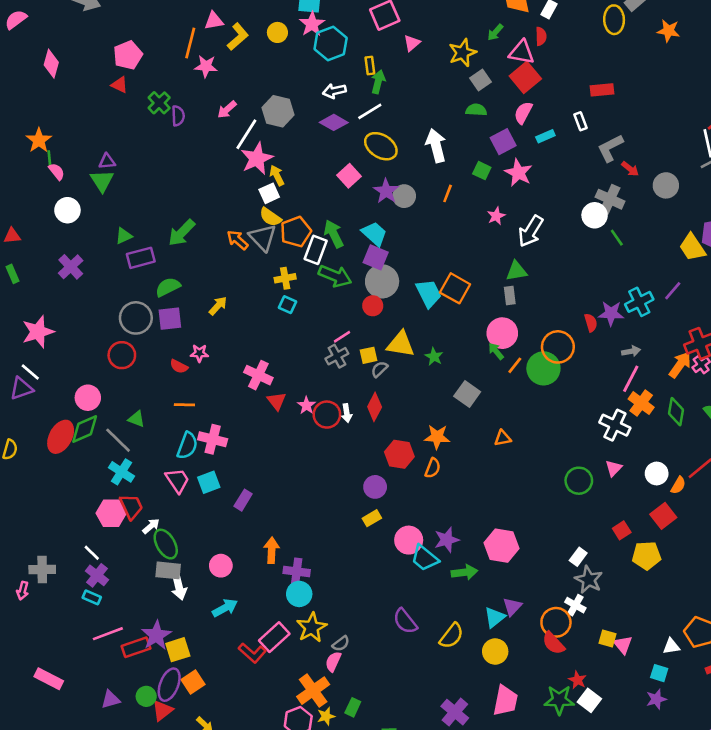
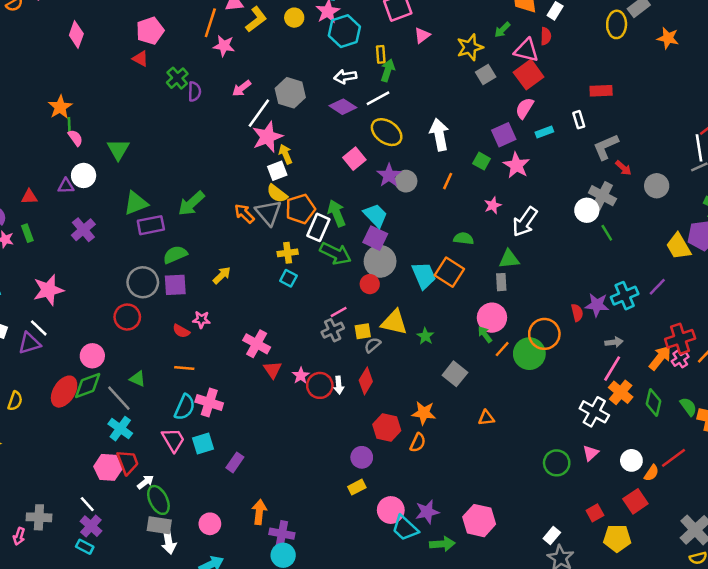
green semicircle: (476, 110) -> (464, 238), moved
purple triangle: (107, 161) -> (66, 186), moved
green triangle: (124, 236) -> (136, 203), size x1.5

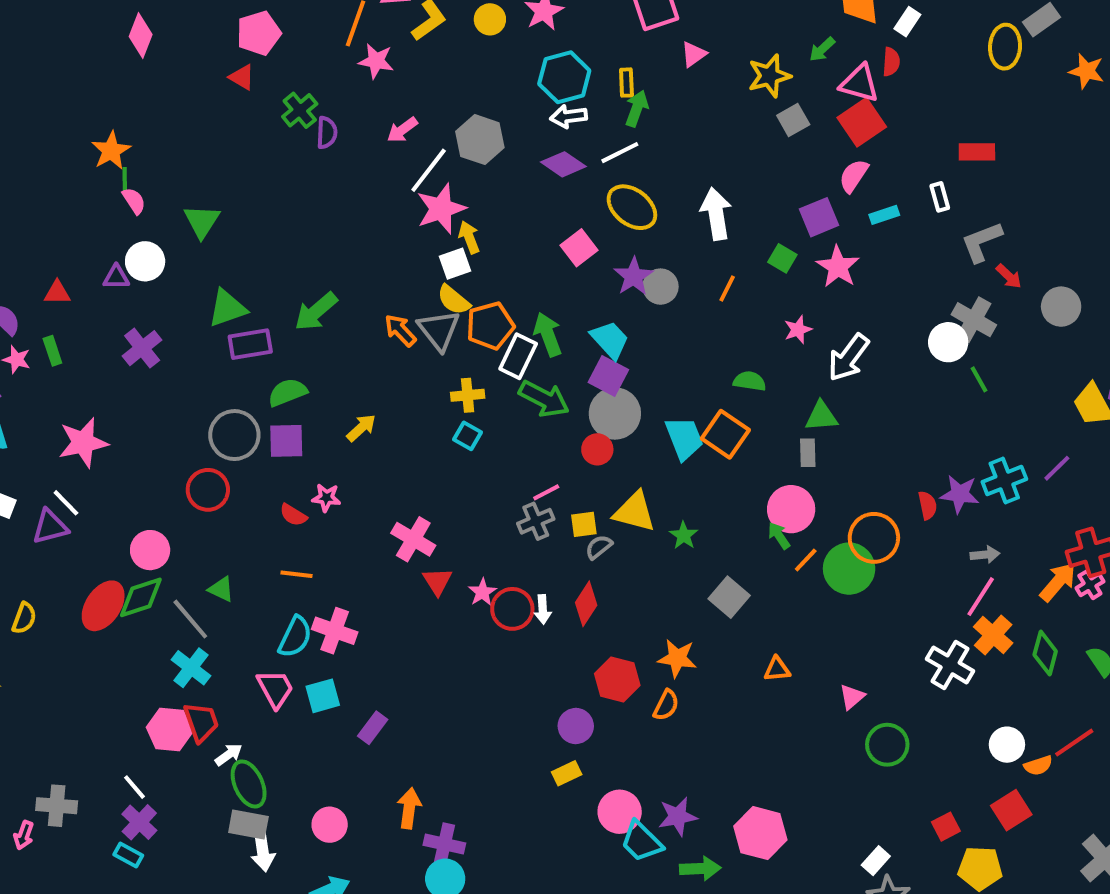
cyan hexagon: (344, 31) -> (564, 77), moved
pink triangle: (591, 453) -> (852, 697), moved
orange semicircle: (651, 473) -> (1038, 766), turned 36

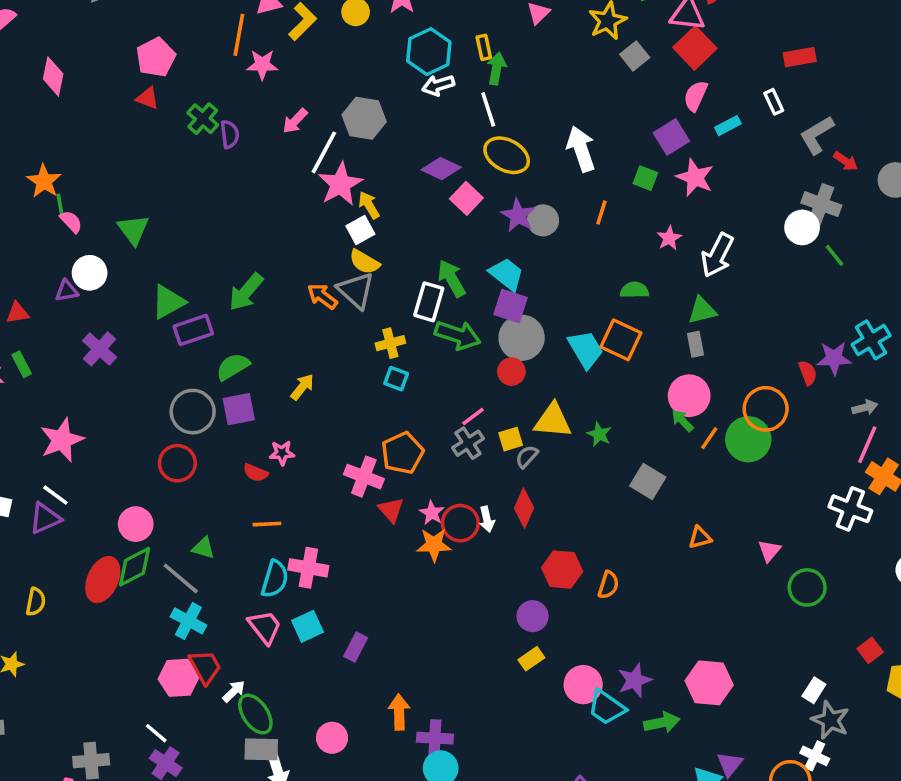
white line: (620, 153) -> (488, 109), turned -72
purple diamond: (563, 164) -> (441, 169), moved
orange pentagon: (490, 326) -> (403, 453), moved
orange star: (677, 658) -> (434, 545), moved

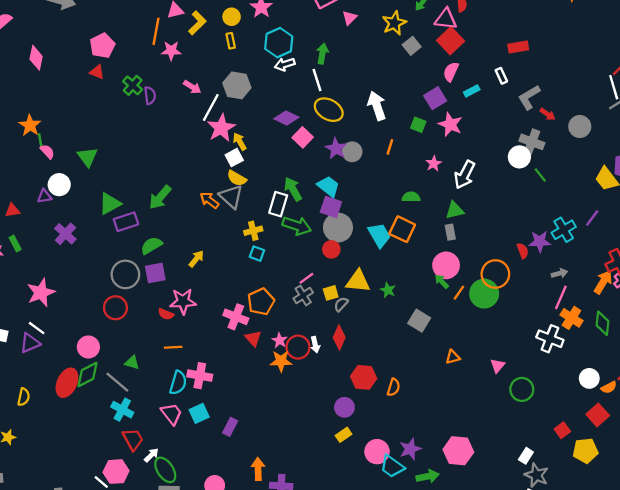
yellow rectangle: (484, 47) -> (231, 41), moved
pink arrow: (295, 121) -> (192, 87), turned -102
pink star: (282, 453) -> (183, 301), size x1.6
pink hexagon: (179, 678) -> (116, 472), moved

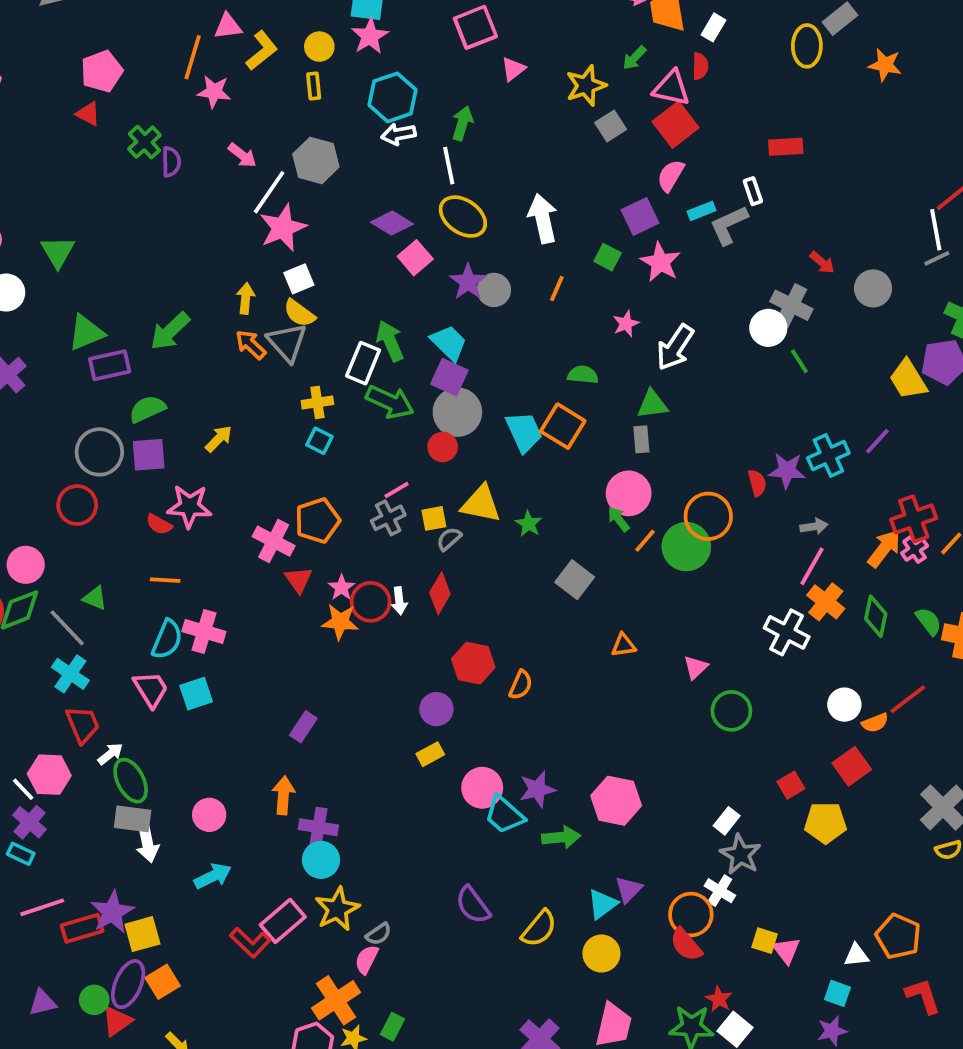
gray L-shape: (529, 97) -> (729, 225), moved
yellow arrow: (240, 142) -> (246, 298), moved, turned 30
purple rectangle: (230, 427) -> (303, 727), moved

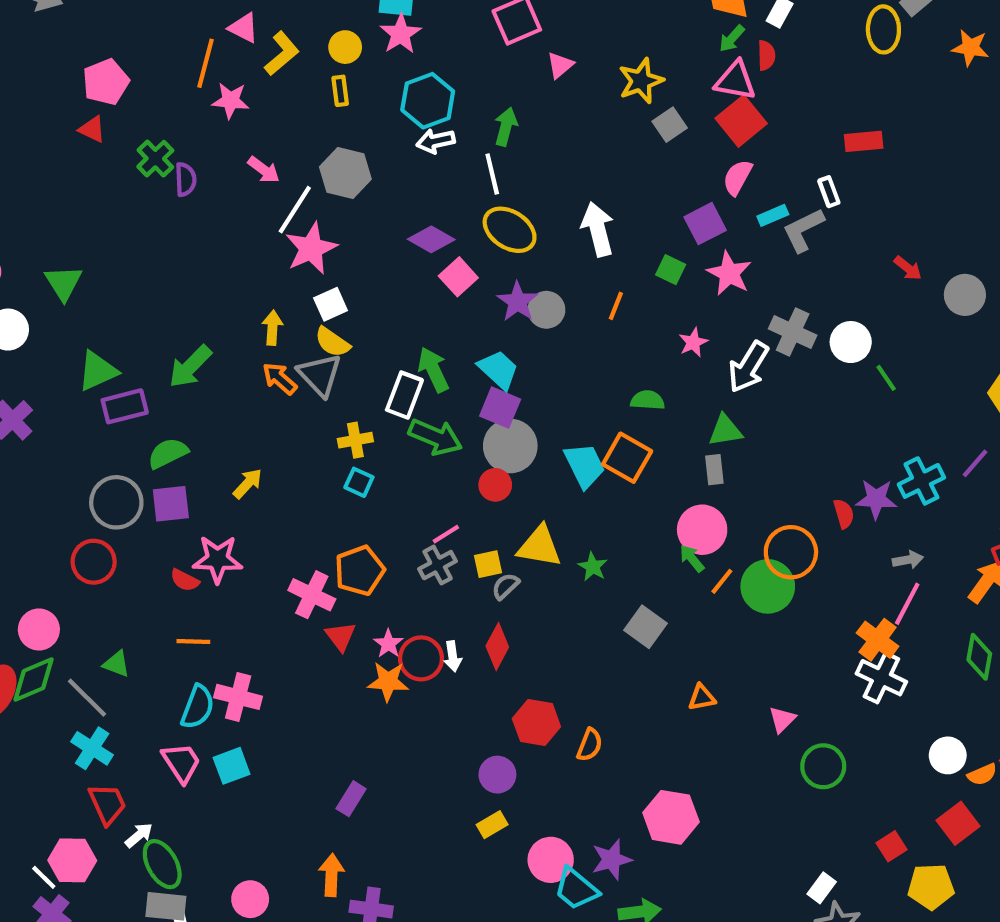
pink triangle: (228, 26) -> (244, 28), turned 36
green arrow: (634, 58) -> (732, 38), moved
gray cross: (791, 305) -> (793, 332), moved
orange cross: (826, 602) -> (878, 640), moved
pink hexagon: (616, 801) -> (671, 817), moved

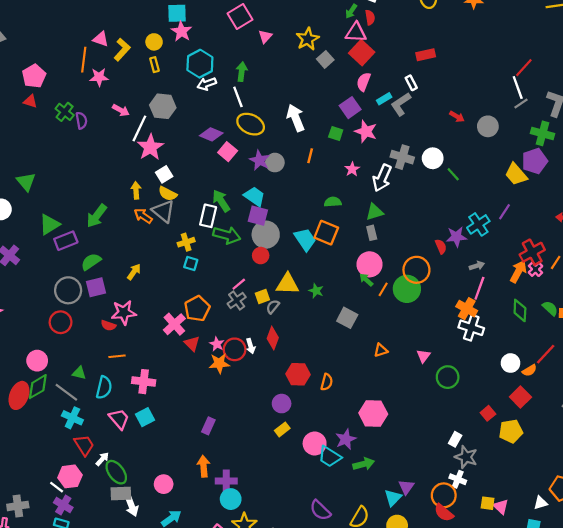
pink cross: (312, 595) -> (174, 324), turned 30
cyan semicircle: (198, 707) -> (104, 387), moved

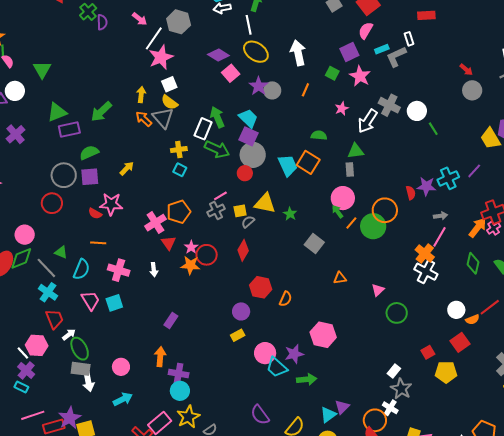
red arrow: (457, 117) -> (466, 70), moved
white arrow: (251, 346) -> (154, 270), moved

